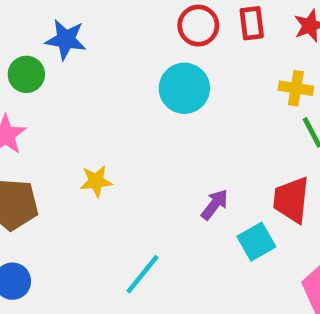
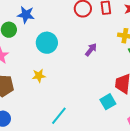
cyan circle: (184, 88) -> (47, 43), moved
purple arrow: (215, 204) -> (91, 50), moved

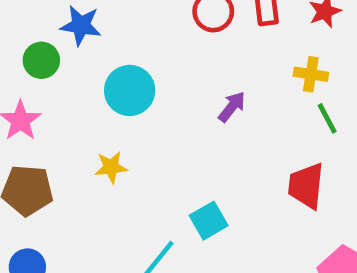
cyan square: (108, 102) -> (209, 221), moved

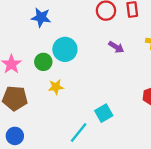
green circle: (41, 60) -> (43, 62), moved
purple arrow: (232, 107) -> (116, 47), moved, turned 84

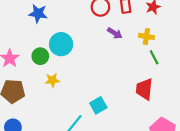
purple arrow: (116, 47) -> (115, 33), moved

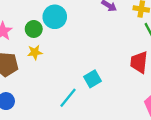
yellow star: (52, 80) -> (35, 52), moved

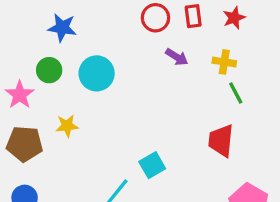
green circle: (34, 29) -> (49, 70), moved

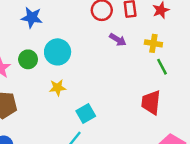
green circle: (49, 70) -> (28, 59), moved
yellow star: (67, 126) -> (58, 88), moved
cyan square: (152, 165) -> (86, 113), moved

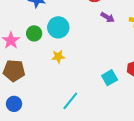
cyan square: (86, 113) -> (110, 78), moved

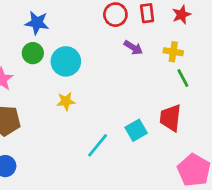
green circle: (34, 33) -> (33, 53), moved
cyan line: (70, 101) -> (98, 145), moved

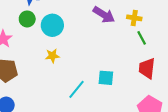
purple arrow: (133, 48) -> (104, 15), size x1.5
red trapezoid: (170, 118) -> (147, 68), moved
cyan square: (136, 130) -> (106, 78), turned 35

